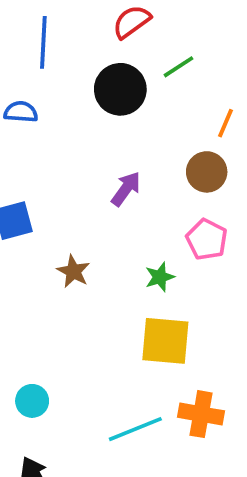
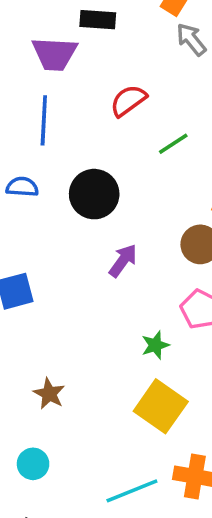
black circle: (120, 89) -> (94, 194), moved
brown star: (73, 271) -> (49, 394), moved
yellow square: (165, 341) -> (161, 406), turned 30

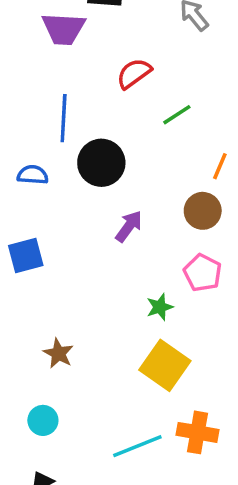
blue line: (44, 120) -> (64, 118), moved
blue semicircle: (22, 187) -> (33, 175), moved

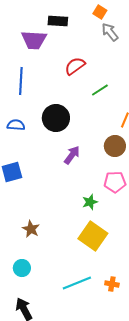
blue line: (64, 118) -> (21, 81), moved
pink pentagon: (203, 273) -> (115, 182), turned -30
orange cross: (198, 432) -> (112, 284), moved, size x0.6

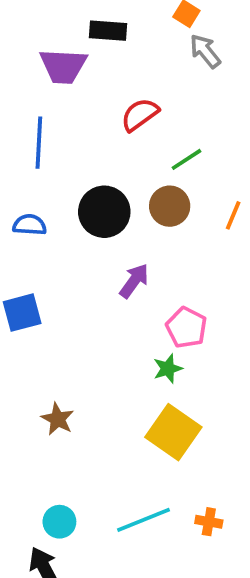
brown circle: (115, 146) -> (170, 206), moved
pink pentagon: (115, 182) -> (186, 328), moved, turned 30
cyan circle: (22, 268) -> (59, 522), moved

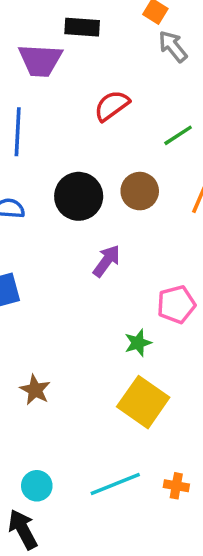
green line: (186, 159) -> (178, 135), moved
pink pentagon: (186, 328) -> (176, 304), moved, turned 30

